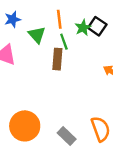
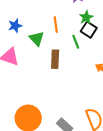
green star: (83, 28) -> (86, 18), moved
green line: (64, 42) -> (76, 42), moved

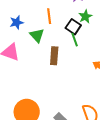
orange line: (56, 25) -> (49, 16), moved
black square: (89, 30) -> (73, 27), moved

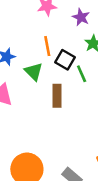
black square: (73, 27) -> (65, 60), moved

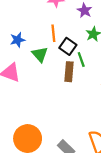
brown rectangle: (57, 96) -> (69, 72), moved

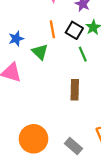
black square: (68, 46) -> (74, 30), moved
brown rectangle: (69, 72) -> (75, 90), moved

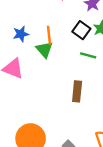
orange line: (52, 29) -> (49, 35), moved
green line: (83, 54) -> (88, 55), turned -56

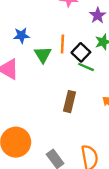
black square: (81, 30) -> (81, 52), moved
orange line: (49, 35) -> (62, 44), moved

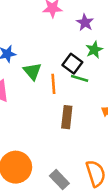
orange line: (62, 44) -> (53, 84), moved

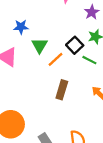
green line: (80, 78) -> (89, 60), moved
orange line: (53, 84) -> (55, 59), turned 42

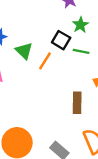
brown rectangle: (62, 90) -> (77, 103), moved

